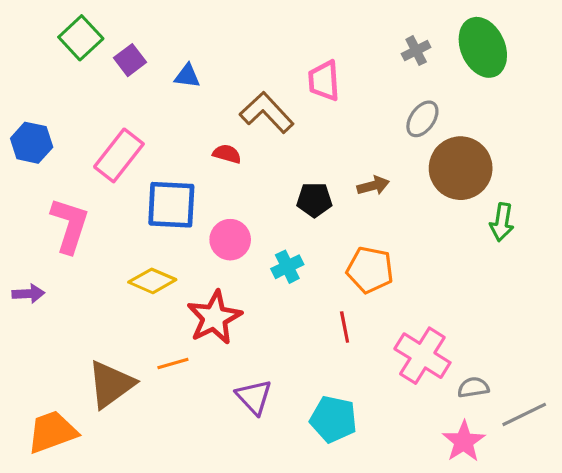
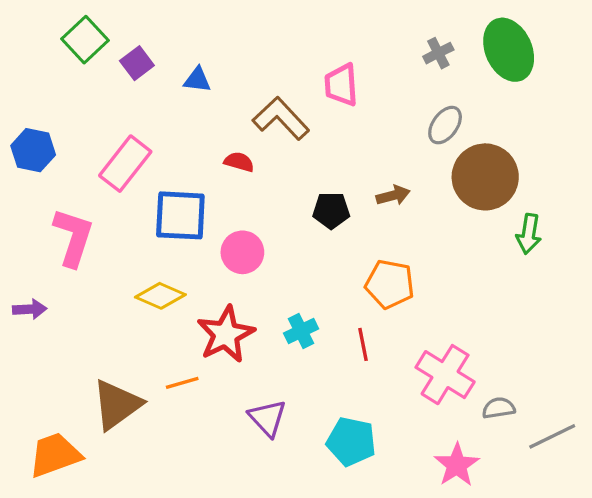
cyan cross: (287, 267) -> (301, 331), moved
pink star: (464, 441) -> (457, 465), moved

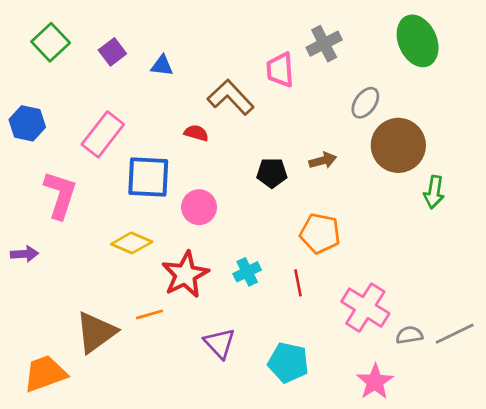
green square: (85, 40) -> (51, 42), moved
gray cross: (438, 53) -> (324, 44), moved, size x1.4
gray line: (552, 436) -> (455, 334), moved

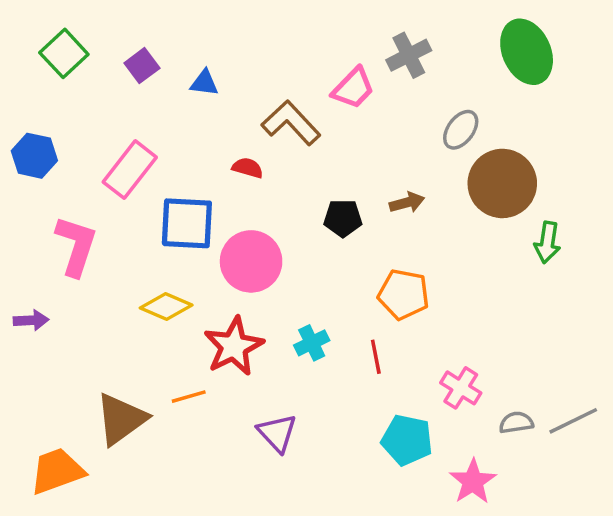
pink trapezoid: (280, 70) -> (353, 88), turned -132
pink circle: (199, 207) -> (251, 261), size x1.4
pink cross: (365, 308) -> (461, 388), size x0.7
cyan pentagon: (288, 363) -> (407, 440), moved

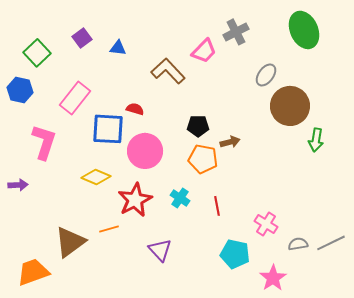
green square: (64, 53) -> (37, 53), moved
red semicircle: (248, 168) -> (135, 109), moved
brown arrow: (407, 202) -> (230, 142), moved
orange pentagon: (404, 294) -> (203, 159), moved
cyan cross: (312, 343) -> (180, 198), turned -30

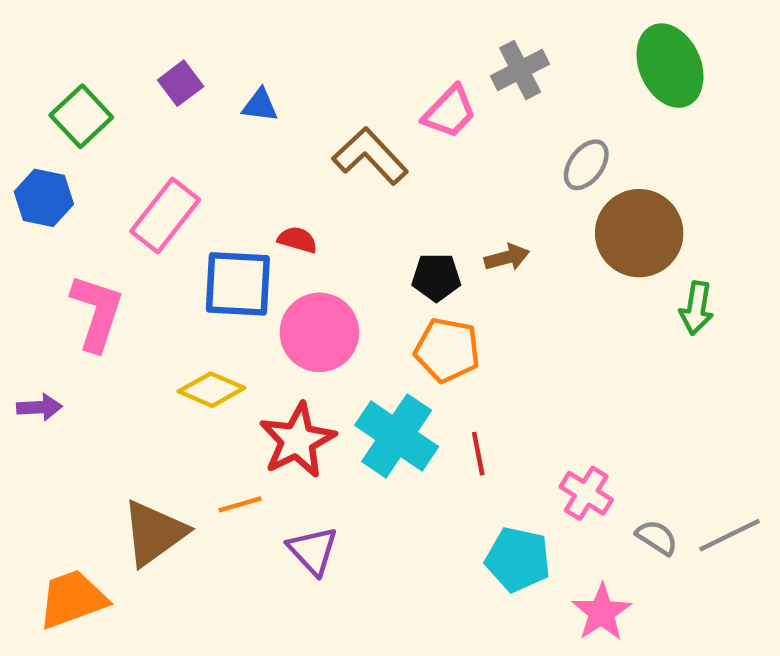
brown arrow: (230, 142) -> (507, 257), moved
cyan cross: (180, 198) -> (397, 436), size x1.8
gray semicircle: (298, 244) -> (657, 537), turned 42
purple triangle: (160, 250) -> (313, 551), moved

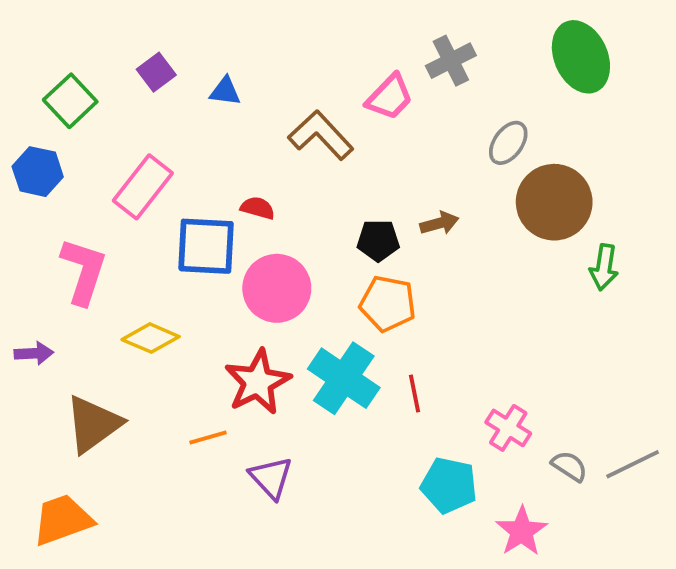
yellow diamond: (211, 390) -> (151, 338), moved
brown triangle: (154, 533) -> (93, 424), moved

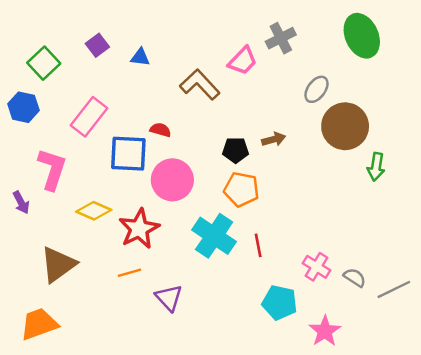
purple arrow: (34, 353) -> (21, 202), moved, turned 65
red star: (258, 382) -> (139, 229), moved
gray semicircle: (569, 466) -> (355, 278), moved

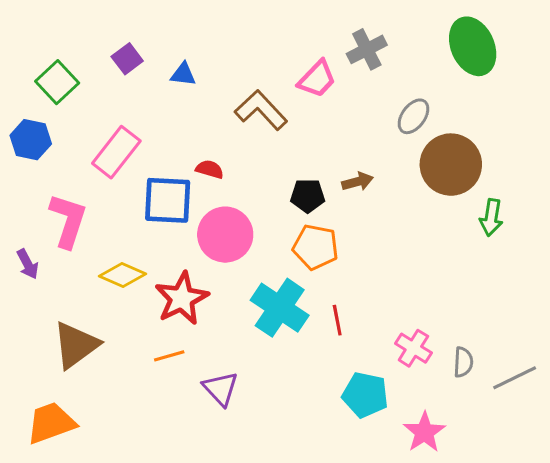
gray semicircle: (355, 278) -> (463, 362), turned 60

